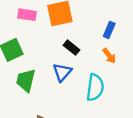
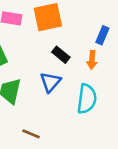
orange arrow: (109, 56) -> (92, 60), moved, turned 42

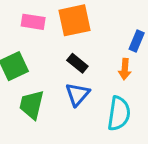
black rectangle: (61, 55) -> (77, 63), moved

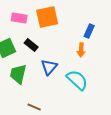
black rectangle: (77, 63) -> (31, 45), moved
cyan semicircle: (119, 113) -> (77, 80), turned -55

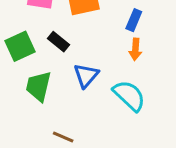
blue rectangle: (89, 31) -> (134, 20), moved

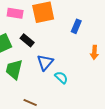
orange arrow: (135, 49) -> (94, 52), moved
cyan semicircle: (129, 95) -> (61, 77), moved, size x0.6

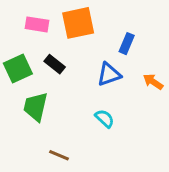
orange arrow: (94, 52) -> (153, 82), turned 120
blue triangle: (45, 62) -> (109, 74), moved, turned 30

